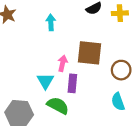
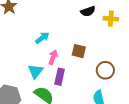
cyan arrow: (51, 22) -> (42, 38), moved, turned 48
brown square: (89, 53) -> (79, 51), size x0.6

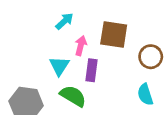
brown square: (79, 51) -> (114, 35), size x1.5

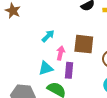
cyan triangle: (59, 66) -> (46, 68), turned 42

